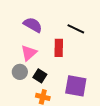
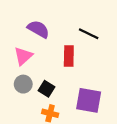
pink triangle: (29, 53) -> (23, 56), moved

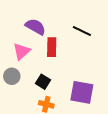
red rectangle: (69, 56) -> (52, 47), moved
gray circle: (23, 84) -> (12, 76), moved

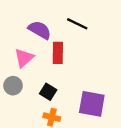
black line: (82, 31) -> (77, 24), moved

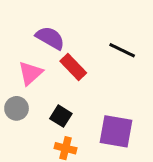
black line: (77, 24) -> (122, 50), moved
red rectangle: (58, 53) -> (73, 67), turned -45

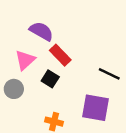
black line: (122, 50) -> (109, 74), moved
black square: (61, 116) -> (50, 79), moved

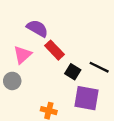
black square: (50, 79) -> (73, 72), moved

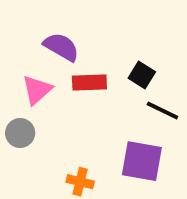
red rectangle: (55, 50) -> (89, 82), turned -48
black square: (73, 72) -> (142, 75), moved

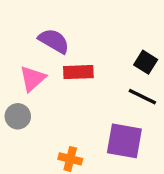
black square: (142, 75) -> (146, 62), moved

